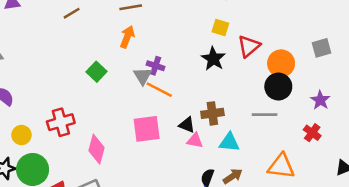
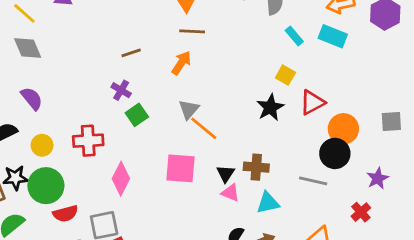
brown line: (72, 13) -> (131, 53), moved
purple cross: (156, 66) -> (121, 90), moved
green square: (96, 72) -> (137, 115), moved
black triangle: (187, 125) -> (226, 174), turned 30
cyan triangle: (229, 142) -> (268, 203), turned -30

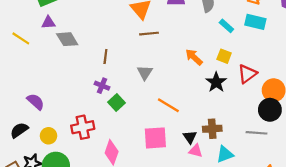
gray diamond: (28, 48) -> (67, 39), moved
brown line: (131, 53) -> (105, 56), turned -56
orange arrow: (181, 63) -> (194, 57), moved, turned -72
gray triangle: (189, 109) -> (145, 73), moved

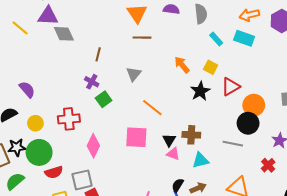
purple triangle: (48, 23) -> (48, 16), size x1.5

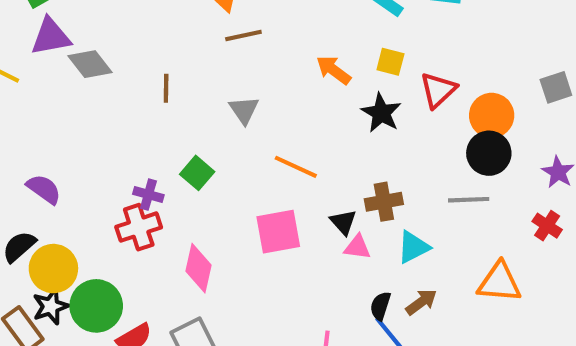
purple cross: (92, 82) -> (148, 195), moved
yellow circle: (35, 123) -> (53, 269), moved, size x1.5

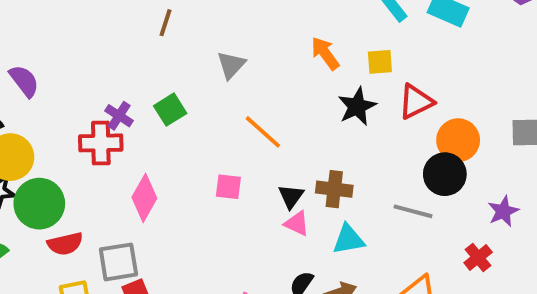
yellow square: (390, 62) -> (380, 62), turned -36
pink square: (278, 232) -> (228, 187), size x0.6

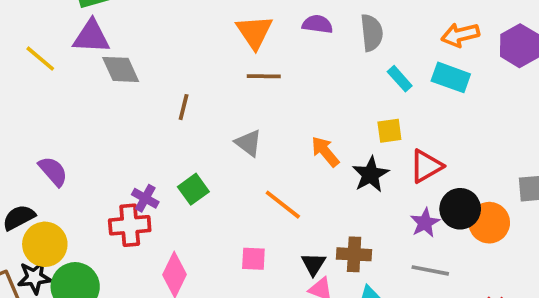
orange arrow: (325, 53) -> (325, 152), moved
gray triangle: (231, 65) -> (248, 143), turned -32
orange circle: (458, 140) -> (489, 223), moved
black circle: (445, 174) -> (460, 209), moved
purple star: (503, 211) -> (425, 223), moved

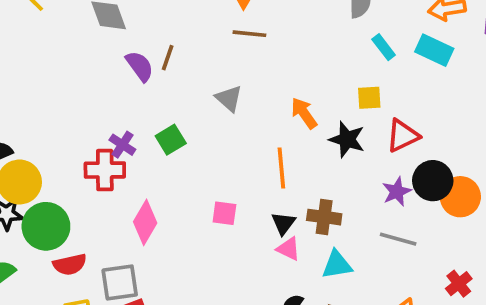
purple semicircle: (53, 171) -> (140, 66), moved
black star: (371, 174) -> (347, 139), turned -30
orange line: (283, 205) -> (281, 168), moved, turned 42

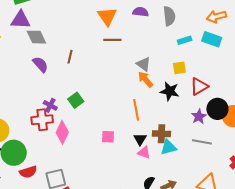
cyan rectangle: (384, 47) -> (185, 40), turned -64
purple semicircle: (140, 66) -> (40, 64), moved
gray triangle: (229, 98) -> (144, 64), moved
pink diamond: (145, 222) -> (62, 132), moved
cyan triangle: (337, 265) -> (168, 147), moved

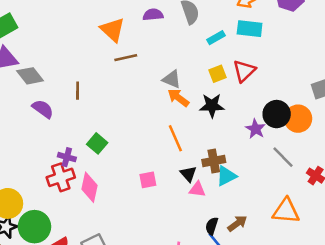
red triangle: (199, 86) -> (244, 71), moved
gray line: (202, 142) -> (283, 157), moved, turned 48

